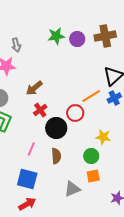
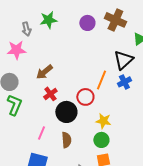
green star: (56, 36) -> (48, 20), moved
brown cross: (105, 36) -> (115, 20), turned 35
orange line: (91, 96) -> (101, 80), turned -36
yellow star: (103, 137) -> (103, 121), moved

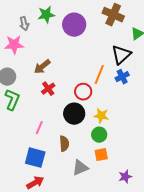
purple circle: (87, 23) -> (74, 25), moved, size x1.5
black circle: (66, 112) -> (74, 114), moved
brown semicircle: (66, 140) -> (64, 144), moved

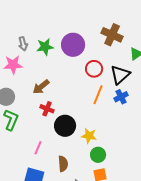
green star: (46, 15) -> (45, 47), moved
red cross: (48, 89) -> (47, 109), turned -32
red circle: (83, 92) -> (94, 69), moved
black circle: (74, 114) -> (65, 126), moved
yellow star: (101, 116) -> (89, 136), moved

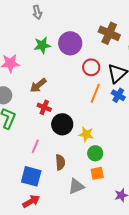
gray arrow: (23, 44) -> (37, 12), moved
blue cross: (121, 97) -> (118, 95), turned -32

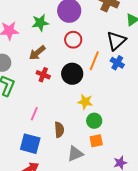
green star: (42, 45) -> (40, 23), moved
red circle: (91, 67) -> (73, 40), moved
black circle: (62, 124) -> (72, 74), moved

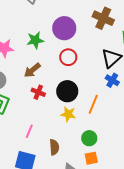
orange line: (94, 61) -> (93, 104), moved
yellow star: (85, 102) -> (68, 114), moved

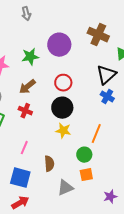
red circle: (68, 57) -> (63, 83), moved
red cross: (38, 92) -> (25, 111), moved
orange line: (93, 104) -> (96, 134), moved

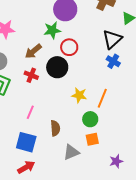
green star: (30, 57) -> (52, 30), moved
black circle: (62, 108) -> (57, 67), moved
yellow star: (63, 131) -> (79, 95), moved

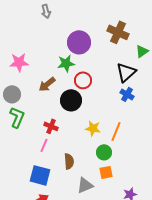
red cross: (31, 75) -> (51, 126), moved

